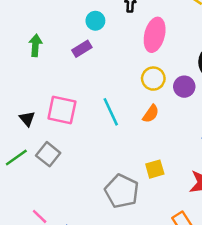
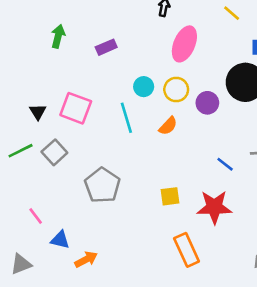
cyan circle: (95, 21) -> (144, 87), moved
yellow square: (155, 169) -> (170, 196), moved
gray pentagon: (122, 191) -> (102, 185), moved

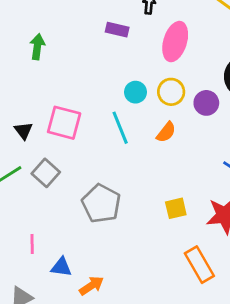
purple rectangle: (106, 47) -> (117, 30), moved, turned 42
pink line: (36, 216) -> (32, 244), turned 42

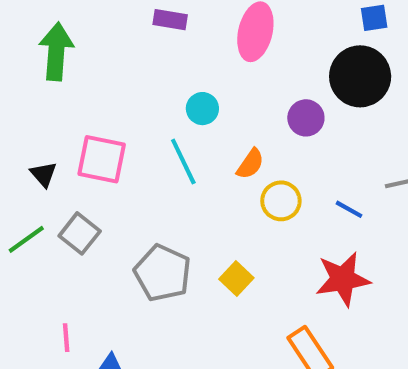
green arrow: (37, 47) -> (56, 51), size x1.5
yellow circle: (171, 92) -> (281, 201), moved
yellow square: (176, 208) -> (236, 278), moved, turned -30

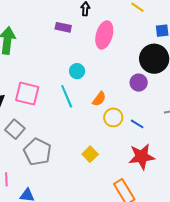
purple circle: (306, 118) -> (139, 83), moved
blue line: (349, 209) -> (137, 124), moved
gray pentagon: (163, 273) -> (38, 152), moved

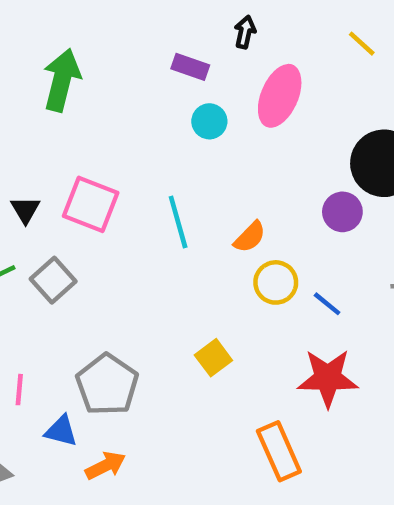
cyan circle: (77, 71) -> (209, 121), moved
gray pentagon: (38, 152) -> (107, 385), moved

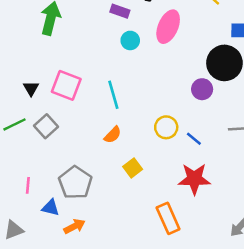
orange semicircle: (250, 237) -> (113, 135), moved

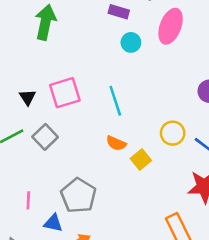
pink square: (66, 85) -> (65, 93), turned -36
orange semicircle: (113, 135) -> (116, 143), turned 72
yellow square: (133, 168) -> (141, 160), moved

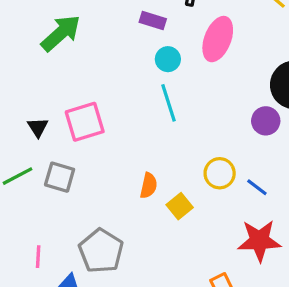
green arrow: (45, 22) -> (61, 33), turned 36
cyan line: (115, 101) -> (168, 103), moved
gray square: (45, 137) -> (60, 177), turned -30
orange semicircle: (116, 143) -> (149, 186), turned -102

